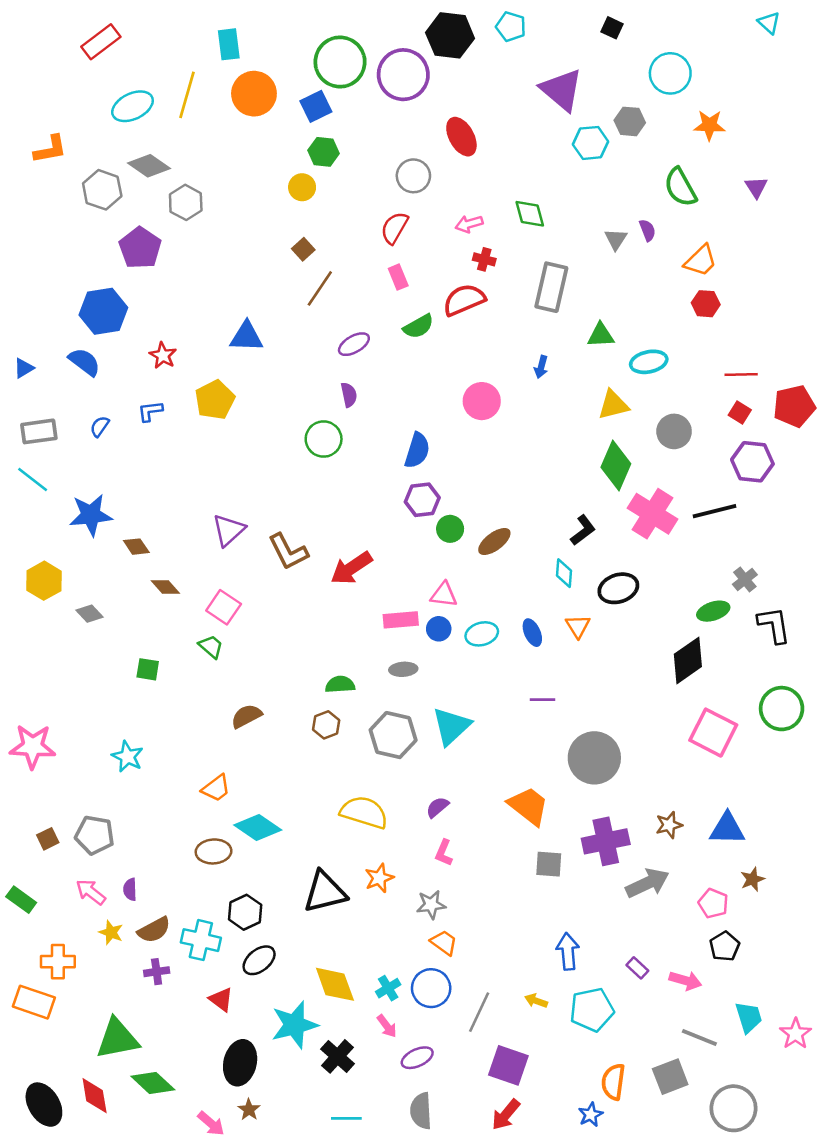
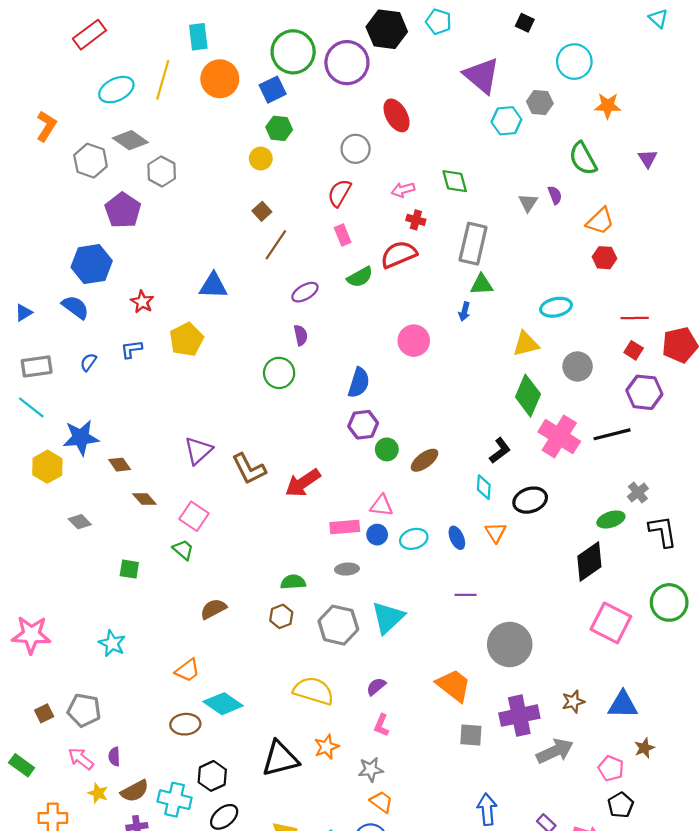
orange L-shape: (50, 149) -> (46, 126), turned -48
green triangle: (601, 335) -> (482, 285), moved
yellow hexagon: (44, 581) -> (47, 467), moved

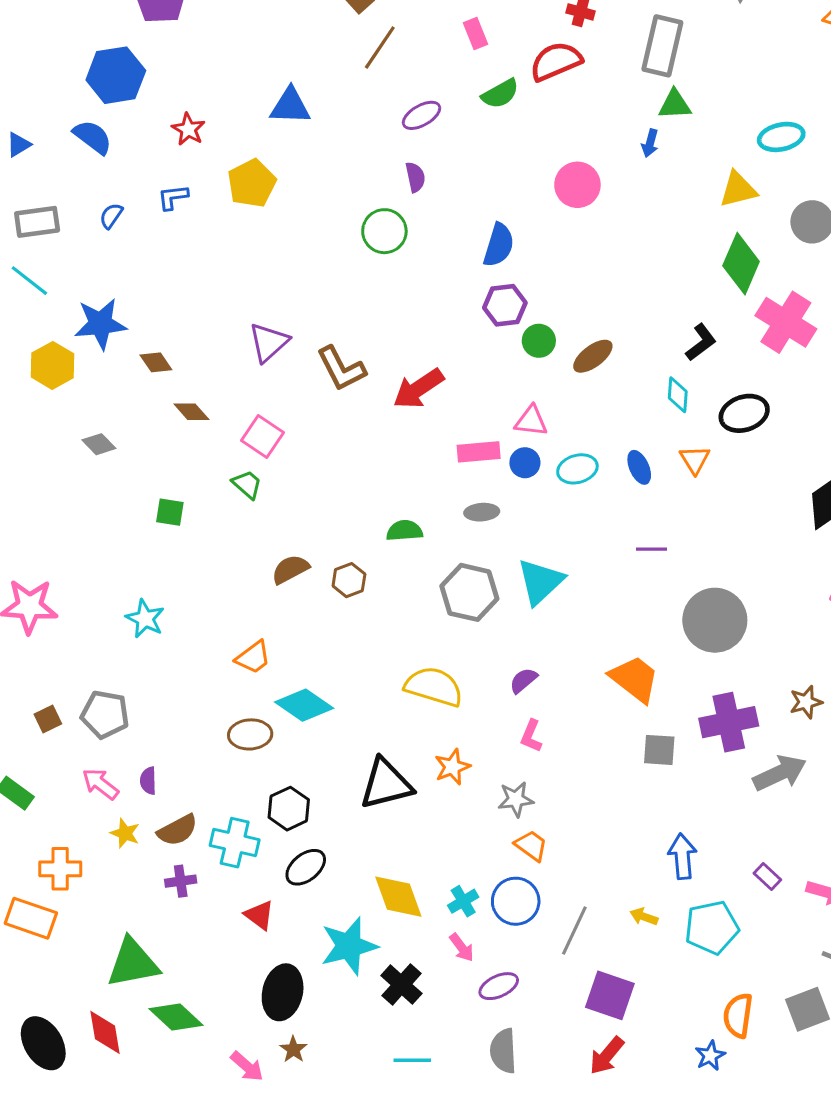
brown hexagon: (281, 616) -> (349, 580), moved

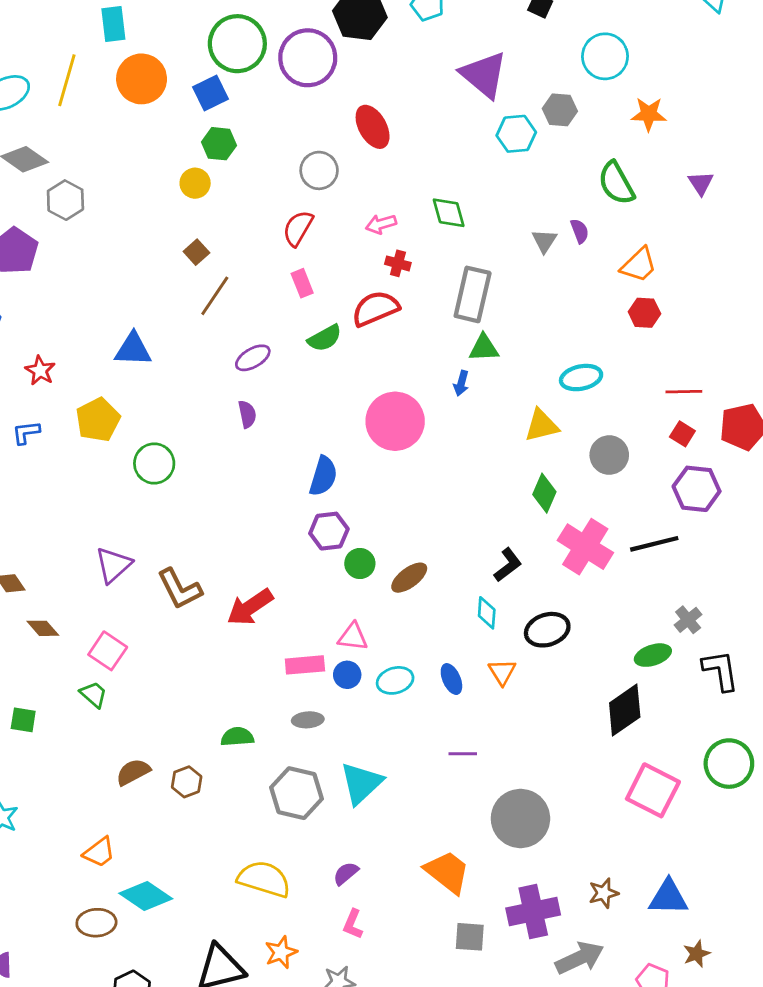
pink circle: (577, 185) -> (395, 421), size x1.4
green circle: (384, 231) -> (154, 463), moved
green diamond: (741, 264) -> (544, 493), size x0.7

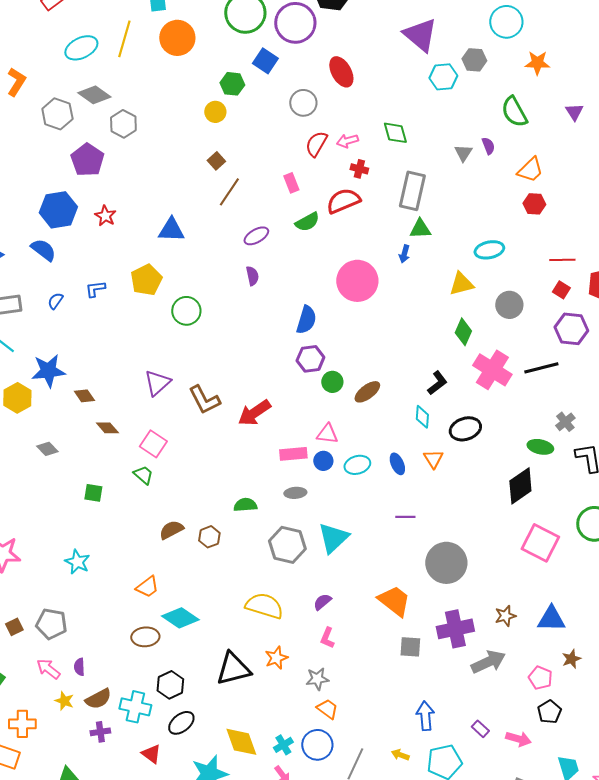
blue square: (211, 93) -> (265, 61), moved, turned -30
red semicircle: (298, 228) -> (316, 144), moved
red star: (40, 371) -> (105, 216), moved
green ellipse: (653, 655) -> (540, 447), turned 30

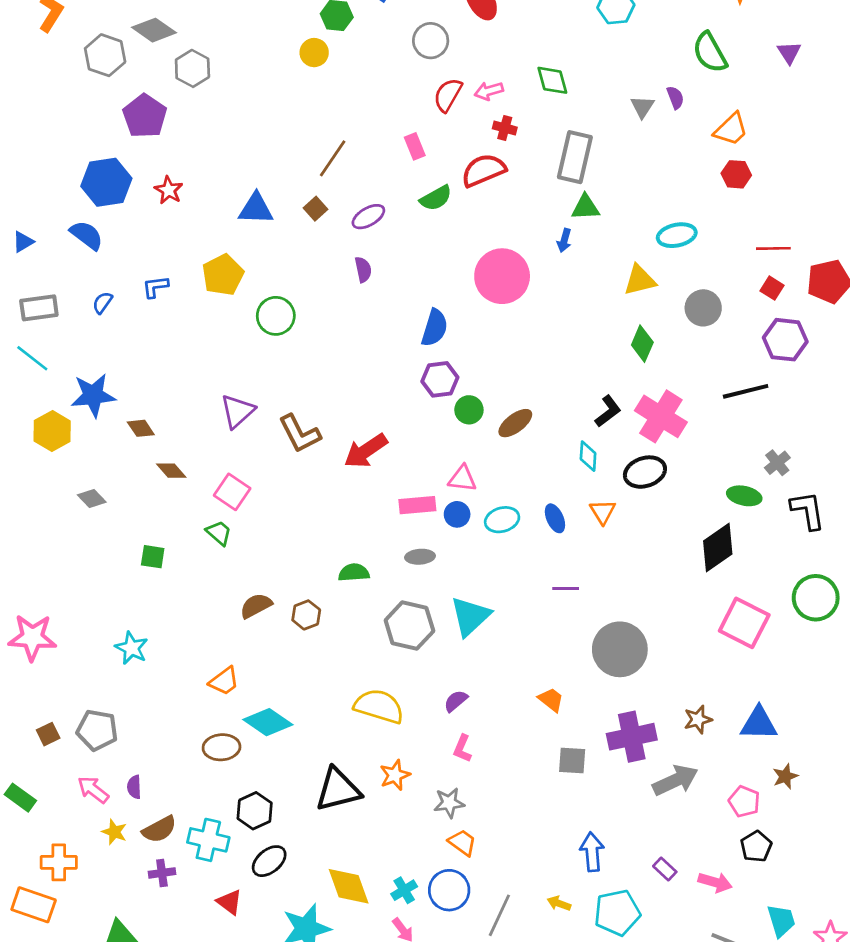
brown square: (216, 161) -> (315, 209), moved
pink cross: (492, 370) -> (661, 416), moved
orange trapezoid: (394, 601) -> (551, 700), size x0.6

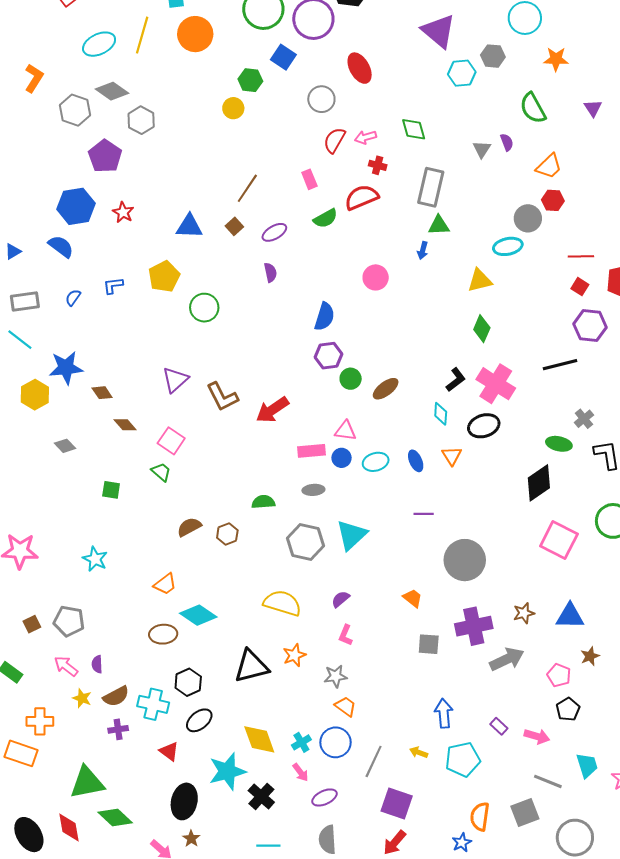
pink circle: (502, 276) -> (376, 277), size x0.6
gray circle: (703, 308) -> (528, 218), moved

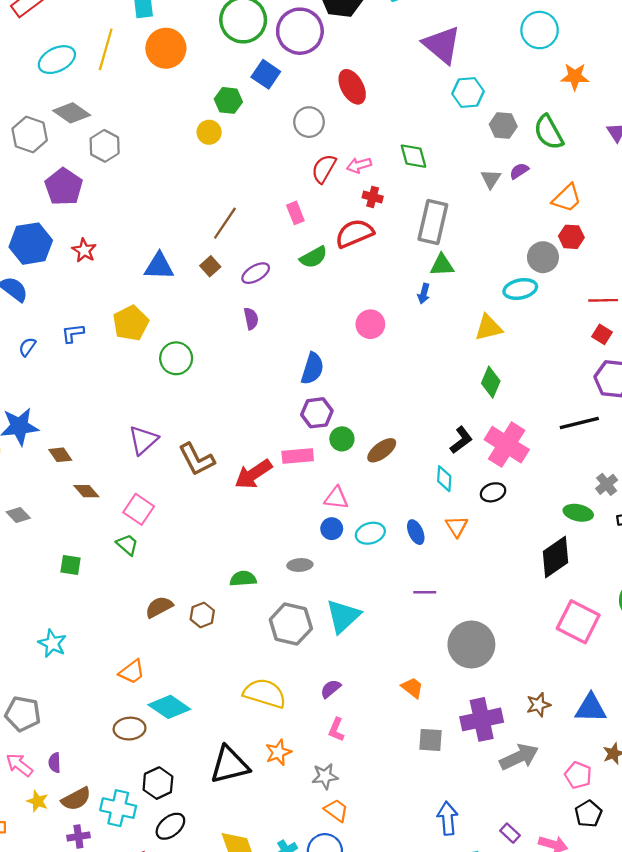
gray hexagon: (493, 56) -> (503, 125), moved
purple semicircle: (507, 142) -> (519, 171), turned -102
black ellipse: (484, 426) -> (493, 492), size x0.7
pink rectangle: (311, 451) -> (298, 456), moved

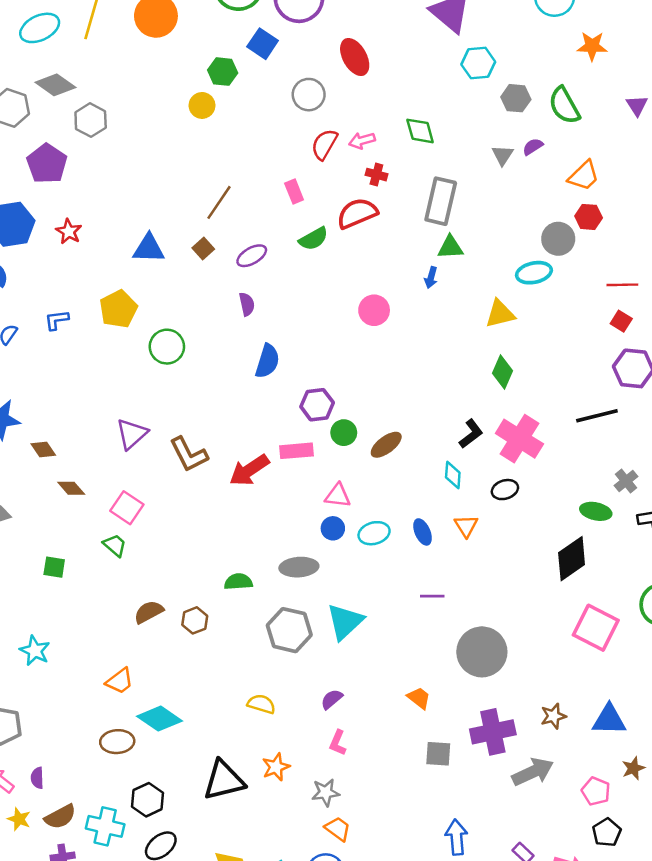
blue semicircle: (312, 369) -> (267, 361), moved
gray ellipse: (300, 565) -> (299, 567), size x1.4
yellow semicircle: (265, 693) -> (261, 704), size x0.6

